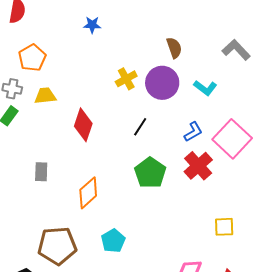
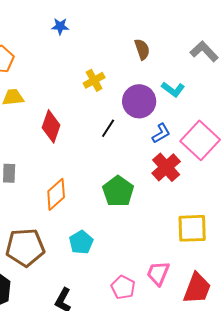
purple circle: (162, 83) -> (139, 101), moved
green pentagon: (150, 173) -> (118, 191), moved
yellow square: (224, 227) -> (192, 228), size x1.5

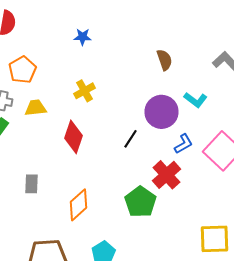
yellow cross: (94, 80) -> (84, 91), moved
red cross: (166, 167) -> (166, 175), moved

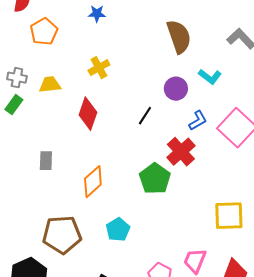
brown semicircle: (164, 60) -> (179, 37), size x1.6
orange pentagon: (22, 70) -> (44, 32), moved
purple circle: (162, 112) -> (176, 89), size x0.7

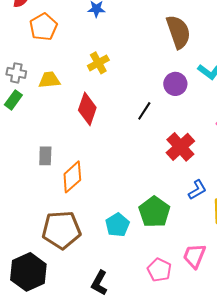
blue L-shape: (198, 121) -> (197, 190), moved
green pentagon: (155, 179) -> (154, 212), moved
orange diamond: (93, 182) -> (72, 177), moved

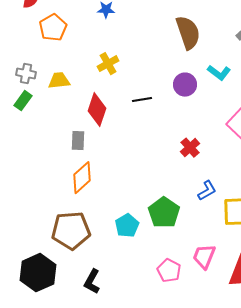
black line: (144, 111) -> (142, 100), moved, turned 48
red cross: (180, 147) -> (190, 148), size x0.7
gray rectangle: (45, 156) -> (78, 141), moved
black L-shape: (99, 283) -> (92, 282), moved

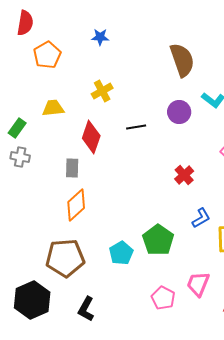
gray cross: (26, 74) -> (20, 157), moved

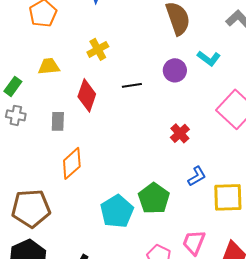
gray rectangle: (72, 168) -> (58, 121), moved
cyan pentagon: (121, 253) -> (117, 211), size x1.4
brown pentagon: (65, 258) -> (31, 208), moved

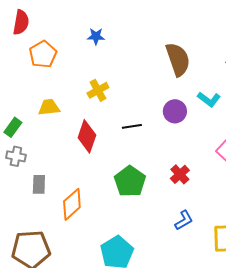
gray rectangle: (58, 121) -> (39, 184), moved
blue L-shape: (197, 176) -> (184, 220), moved
green pentagon: (154, 198) -> (130, 181), moved

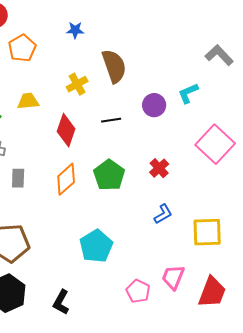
brown semicircle: (178, 59) -> (114, 66), moved
cyan L-shape: (209, 99) -> (188, 93), turned 120
orange diamond: (72, 204) -> (66, 179), moved

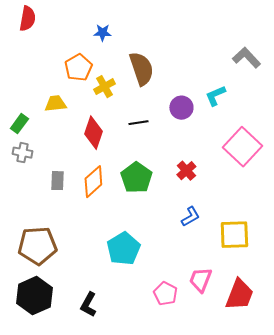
orange pentagon: (22, 48) -> (78, 68), moved
gray rectangle: (18, 178) -> (57, 181), moved

